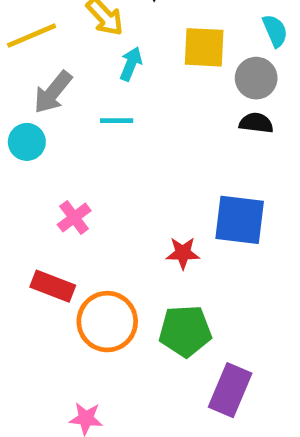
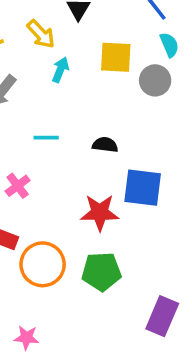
cyan line: (117, 121) -> (46, 138), moved
black semicircle: (256, 123) -> (105, 145), moved
red star: (183, 253) -> (100, 213), size x1.5
purple rectangle: (230, 390) -> (162, 316), moved

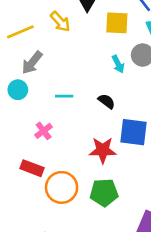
yellow square: (116, 57) -> (117, 23), moved
cyan arrow: (60, 70) -> (118, 64), moved, turned 132
black semicircle: (105, 145) -> (107, 101), turned 30

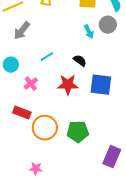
cyan circle: (18, 90) -> (11, 65), moved
cyan line: (64, 96) -> (47, 57), turned -32
red star: (103, 150) -> (68, 85), moved

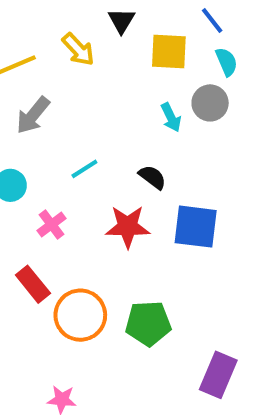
red rectangle: (22, 113) -> (33, 284), turned 30

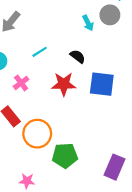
green pentagon: (148, 323) -> (65, 156), moved

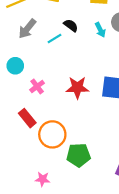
cyan line: (40, 52) -> (54, 39), moved
black semicircle: (78, 56) -> (71, 25), moved

